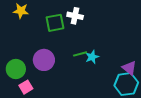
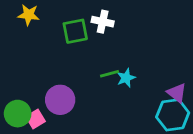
purple circle: (44, 60) -> (60, 100), moved
green circle: (16, 69) -> (18, 114), moved

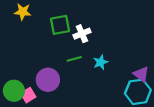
white cross: (103, 22) -> (82, 34), moved, turned -35
green line: (110, 74) -> (74, 59), moved

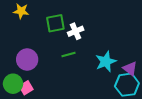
cyan star: (101, 62) -> (106, 62), moved, size x1.5
purple circle: (48, 80) -> (27, 60), moved

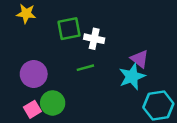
white cross: (76, 31) -> (94, 39), turned 35
purple triangle: (130, 69) -> (140, 59), moved
green circle: (13, 84) -> (53, 103), moved

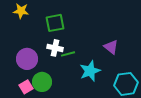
white cross: (94, 39) -> (55, 48), moved
cyan star: (132, 77) -> (90, 71), moved

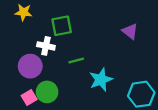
purple triangle: (111, 47) -> (130, 31), moved
white cross: (55, 48) -> (46, 46), moved

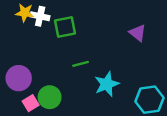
white cross: (46, 46) -> (40, 16), moved
purple circle: (30, 66) -> (19, 78), moved

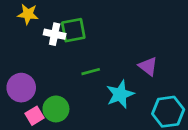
white cross: (40, 16) -> (55, 34), moved
purple triangle: (138, 33) -> (148, 66), moved

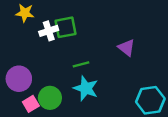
white cross: (55, 34) -> (49, 31), turned -30
purple triangle: (148, 66) -> (126, 48), moved
cyan star: (120, 94) -> (86, 88), moved, turned -30

